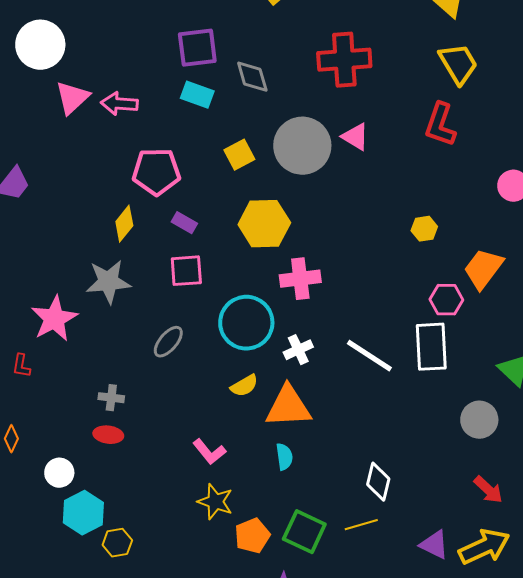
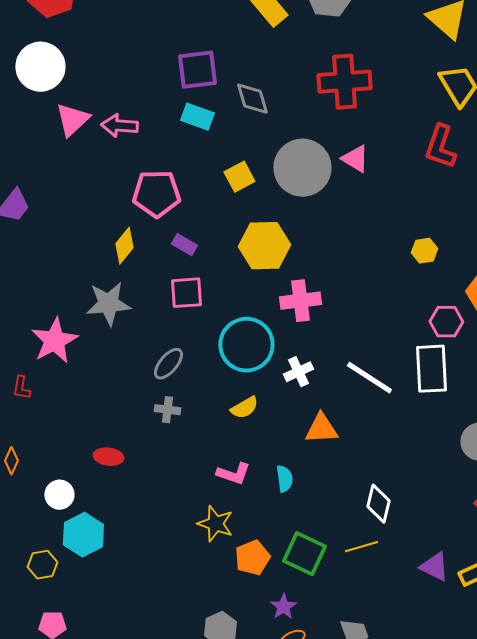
gray cross: (111, 398) -> (167, 410), moved
orange triangle: (288, 407) -> (321, 429), moved, size x0.7
pink L-shape: (209, 452) -> (233, 474), moved, turned -32
yellow hexagon: (117, 543) -> (42, 565), moved

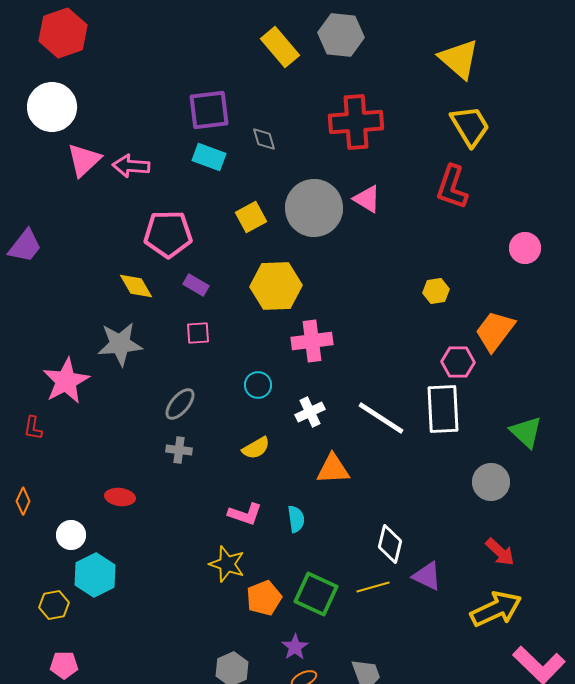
gray diamond: (252, 99) -> (264, 139), size x0.7
yellow diamond: (124, 246) -> (136, 286), turned -69
pink square: (186, 293) -> (198, 333), size x0.7
cyan circle: (246, 345) -> (258, 385), size x0.5
purple triangle: (434, 567) -> (427, 576), moved

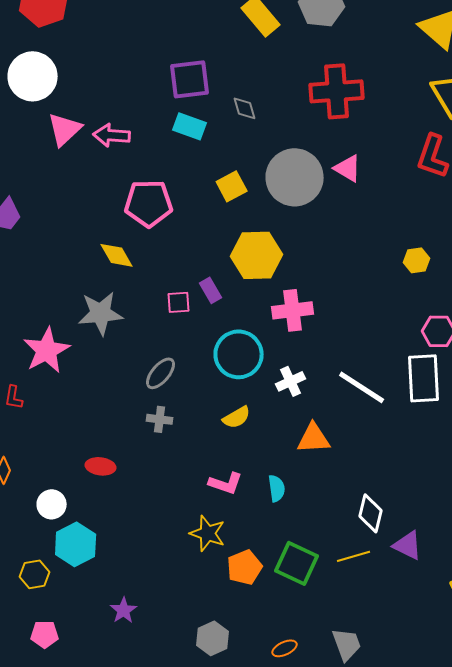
purple rectangle: (196, 285) -> (211, 290), moved, turned 30
cyan circle: (258, 385) -> (239, 354), size x1.8
purple star: (295, 647) -> (124, 610), moved

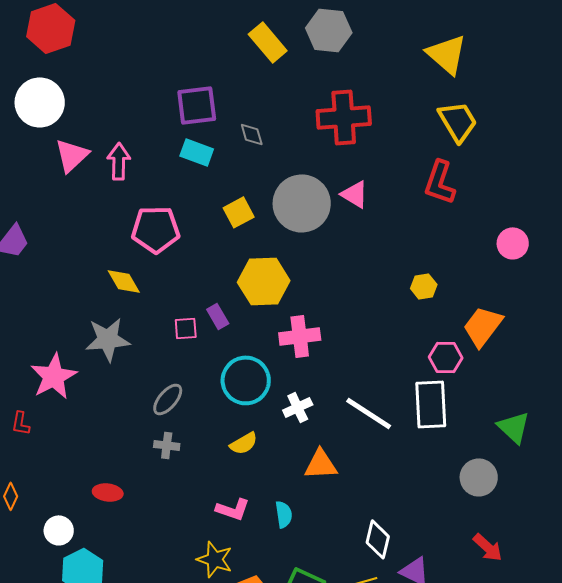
pink arrow: (112, 135) -> (119, 161), turned 87

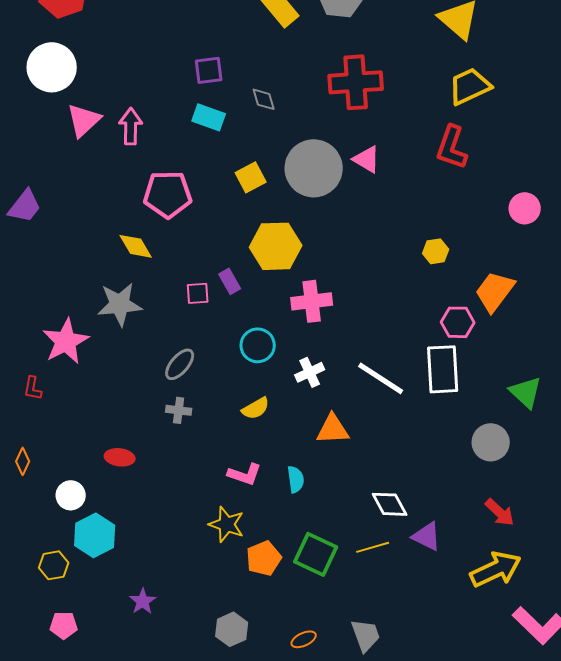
purple square: (197, 105) -> (209, 70), size x0.7
yellow trapezoid: (458, 121) -> (470, 86), turned -84
cyan circle: (246, 380) -> (258, 345), size x0.7
white diamond: (378, 539) -> (390, 504), turned -42

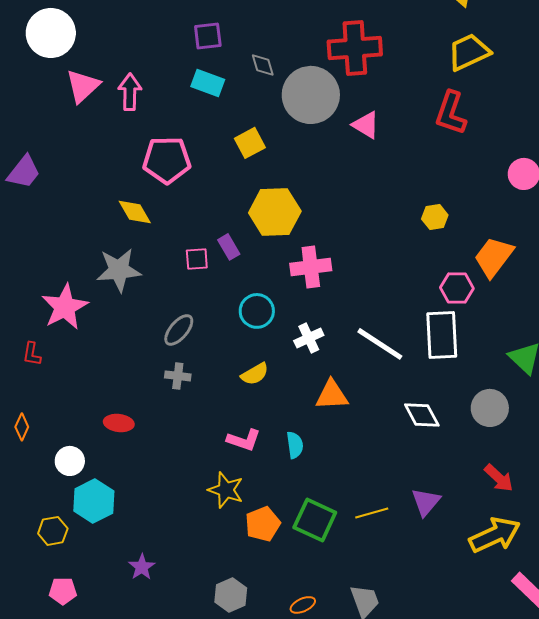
gray circle: (314, 168) -> (311, 95), moved
white diamond: (390, 504) -> (422, 415), moved
purple triangle: (427, 536) -> (426, 502), turned 44

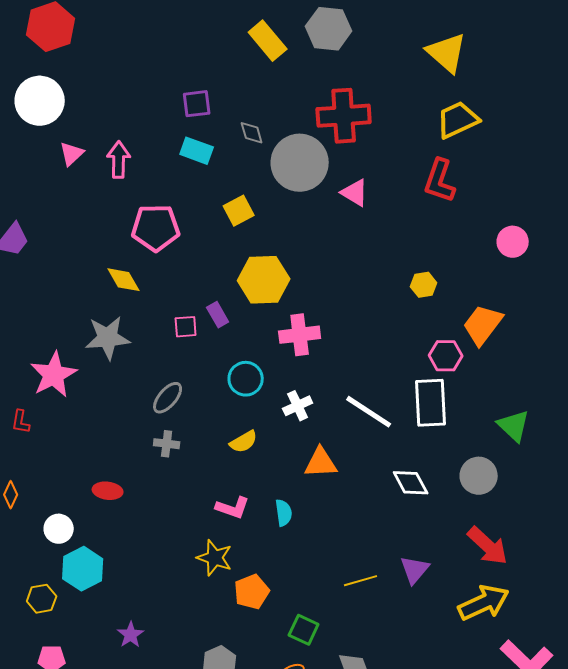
pink triangle: (83, 86) -> (72, 154), size x0.7
red arrow: (499, 478) -> (488, 546), size x1.4
green square: (315, 520) -> (304, 630), moved, size x0.7

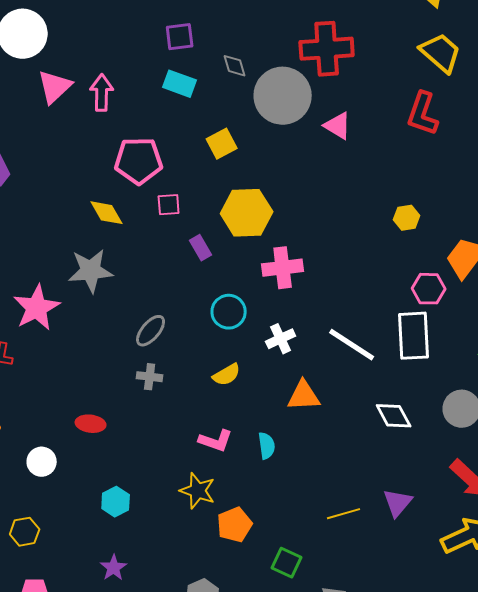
yellow trapezoid: (458, 120) -> (441, 53), turned 66
pink triangle: (72, 154) -> (55, 87), size x1.4
pink square: (186, 327) -> (169, 205), moved
cyan hexagon: (83, 569) -> (116, 502), moved, size x0.7

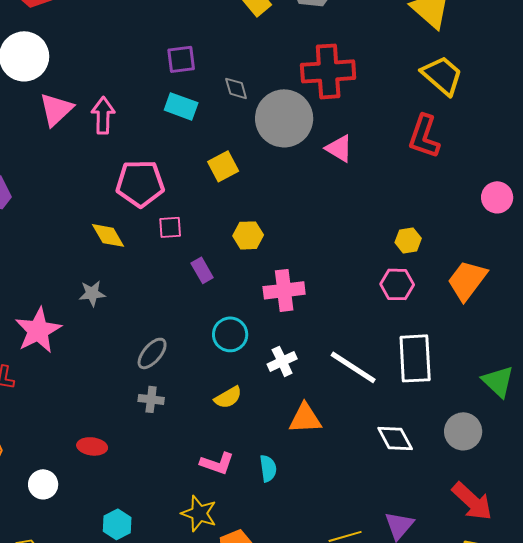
yellow hexagon: (247, 213) -> (248, 235), size x0.6
gray star: (91, 271) -> (92, 293), size x0.6
pink hexagon: (429, 289) -> (397, 284), moved

